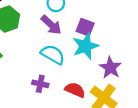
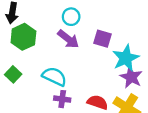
cyan star: (85, 46) -> (126, 58), moved
cyan semicircle: (53, 54) -> (54, 77), moved

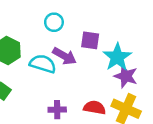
purple arrow: (68, 39) -> (64, 56), moved
cyan semicircle: (54, 77) -> (43, 64), moved

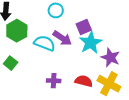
purple square: (90, 40) -> (84, 27), turned -35
cyan star: (117, 57) -> (91, 43), moved

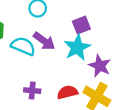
purple square: (84, 27) -> (81, 25), moved
red semicircle: (84, 81) -> (67, 92), turned -30

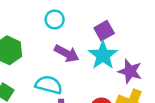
cyan semicircle: (23, 46) -> (49, 85), moved

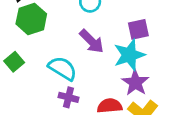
purple star: (130, 71) -> (135, 83), moved

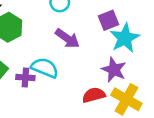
cyan star: (129, 55) -> (125, 38), moved
purple cross: (68, 97) -> (25, 77), moved

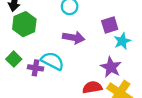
purple arrow: (67, 38) -> (74, 38), turned -30
cyan star: (125, 38) -> (122, 41), size x0.7

